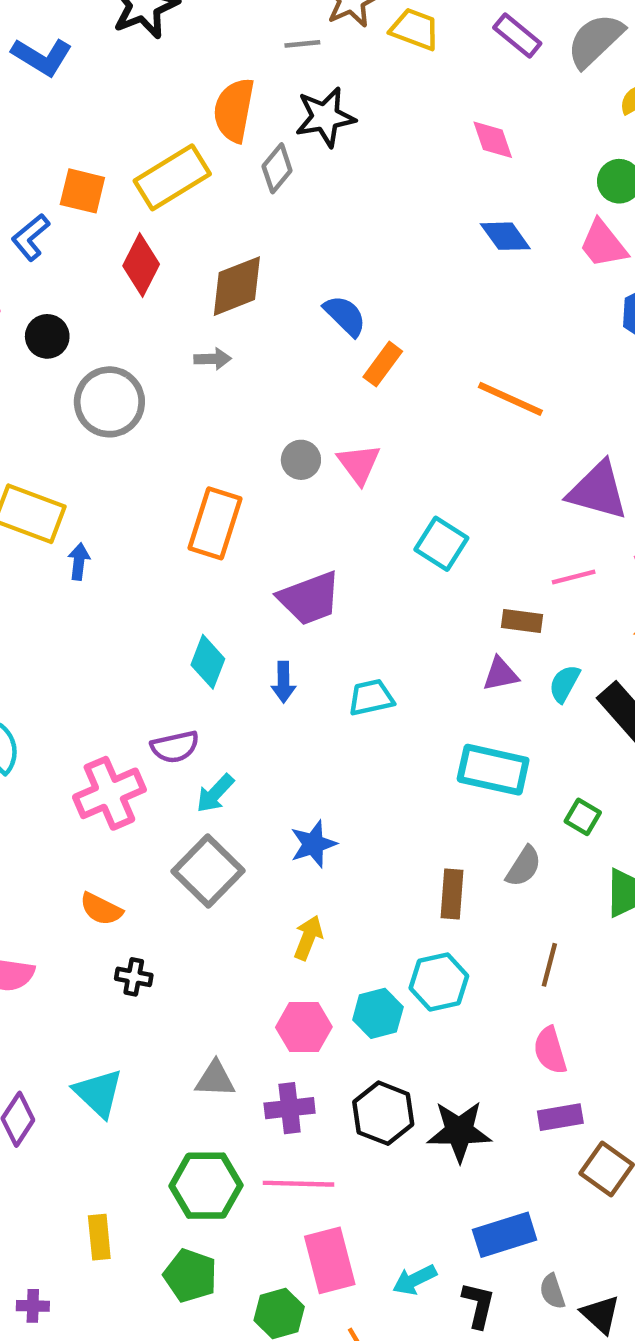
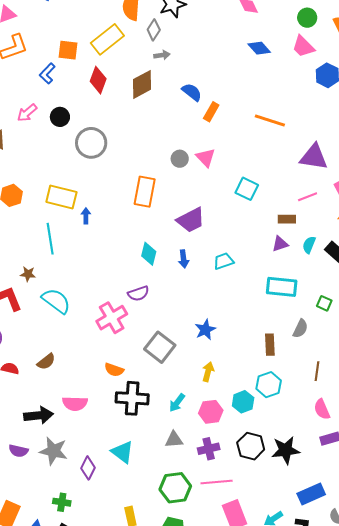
gray arrow: (213, 359) -> (162, 55), moved
cyan arrow: (215, 793) -> (177, 403), moved
black cross: (134, 977) -> (132, 398), size x2.0

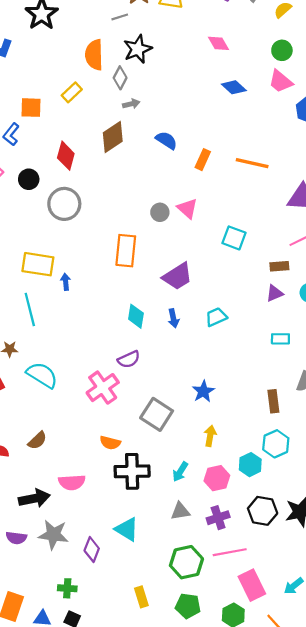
yellow rectangle: (107, 39) -> (72, 92), size x0.6
red diamond: (98, 80) -> (66, 156), moved
orange rectangle: (211, 112) -> (203, 160), moved
cyan rectangle: (282, 287) -> (280, 339), size x0.6

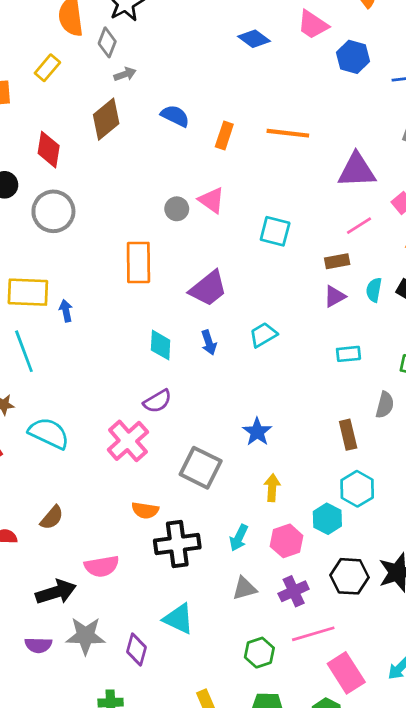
green hexagon: (186, 562) -> (259, 653), size x0.7

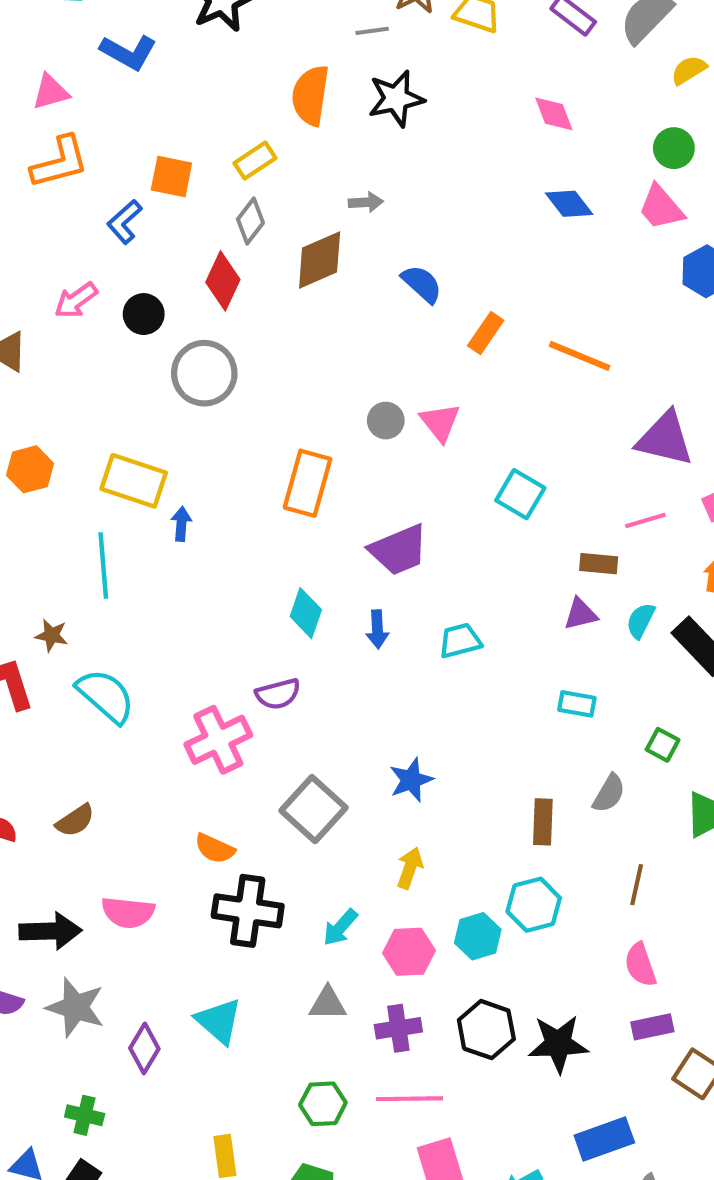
gray diamond: (107, 42) -> (250, 221), moved

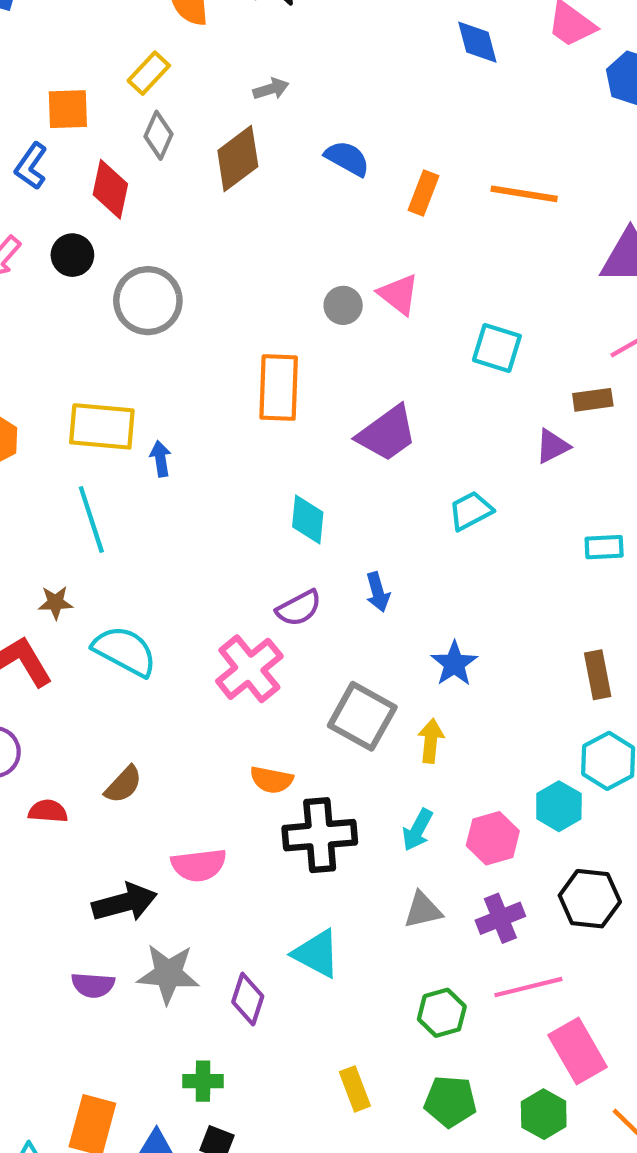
blue diamond: (569, 204) -> (477, 42), turned 36
red diamond: (223, 281) -> (110, 189), moved
purple triangle: (580, 614) -> (553, 446), moved
blue arrow: (377, 629) -> (378, 592), moved
yellow arrow: (410, 868) -> (431, 741), moved

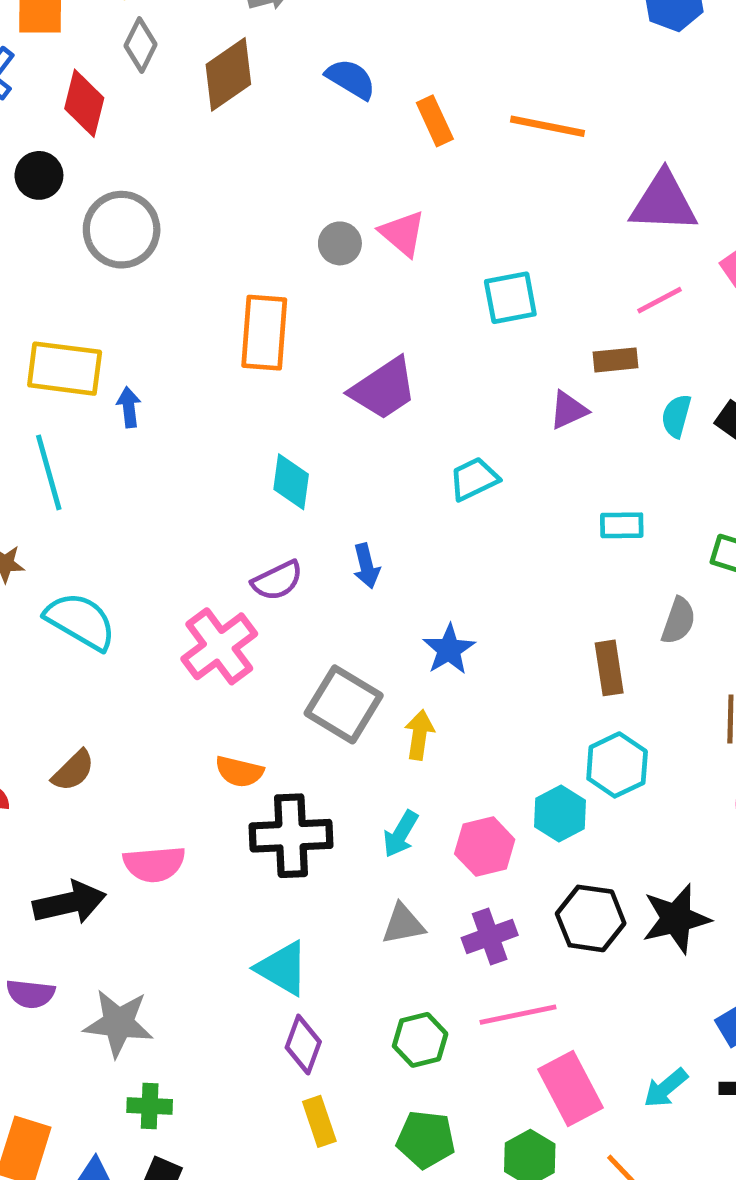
orange rectangle: (423, 193) -> (435, 121), turned -48
cyan square: (497, 348) -> (510, 298), turned -30
gray star: (168, 974) -> (118, 1023), moved
purple diamond: (248, 999) -> (303, 1045), moved

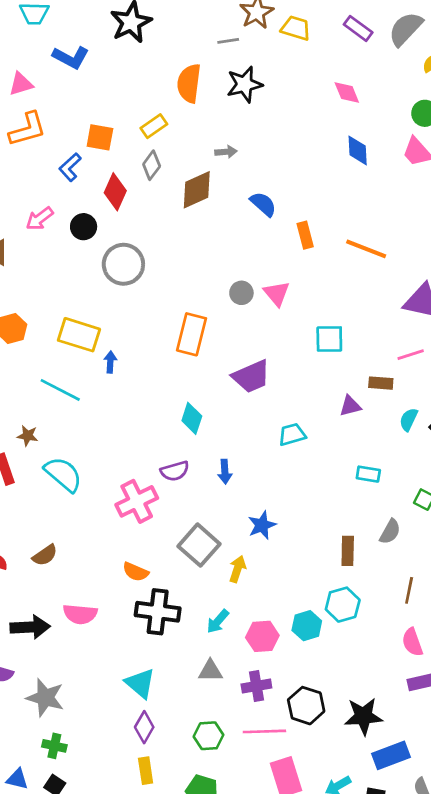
cyan line: (49, 472) -> (60, 390), turned -57
black hexagon: (591, 918) -> (306, 706), moved
black star: (676, 919) -> (363, 716), moved

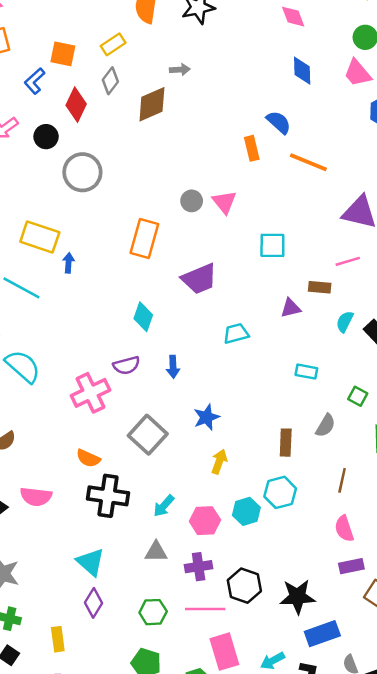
blue semicircle: (263, 204) -> (279, 122), moved
yellow arrow: (237, 569) -> (219, 462), moved
yellow rectangle: (146, 771) -> (58, 639), moved

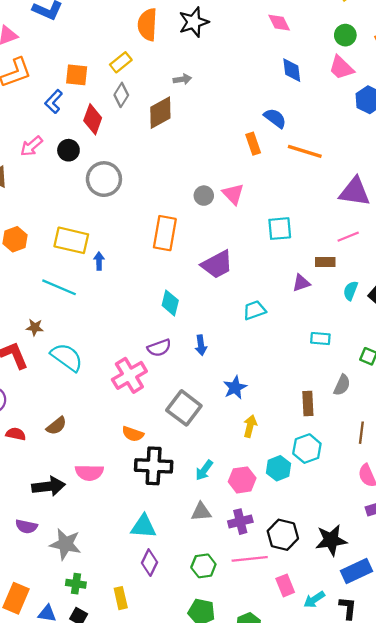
cyan triangle: (90, 562) -> (143, 526), turned -32
pink rectangle: (224, 652) -> (285, 585), moved, size x0.7

